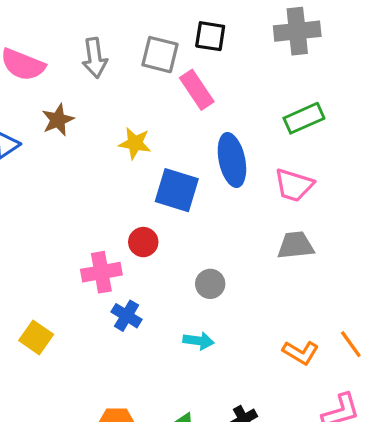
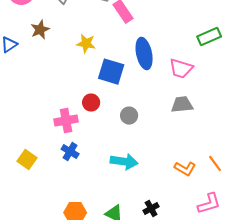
green rectangle: (304, 118) -> (209, 37), moved
gray circle: (210, 284) -> (129, 116), moved
blue cross: (127, 316) -> (70, 152), moved
cyan arrow: (198, 341) -> (124, 162), size x1.5

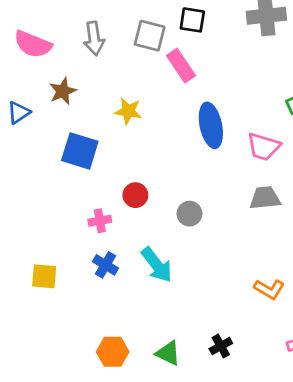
blue square: (111, 72) -> (80, 151), moved
pink cross: (66, 121) -> (100, 221), size x0.7
yellow square: (27, 160) -> (44, 276), turned -30
cyan arrow: (124, 162) -> (157, 265), moved, turned 44

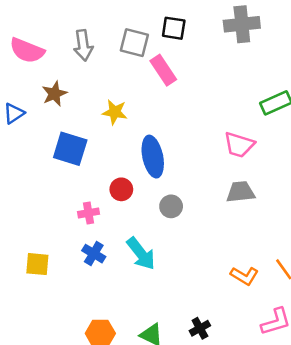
blue ellipse: (211, 125) -> (153, 157), moved

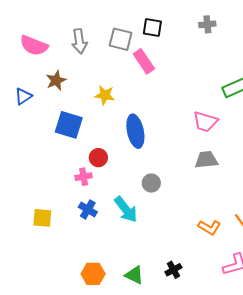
gray cross: (242, 24) -> (207, 24), size x0.6
red circle: (121, 189) -> (98, 158), moved
gray circle: (171, 206) -> (151, 183), moved

